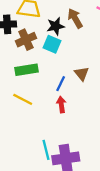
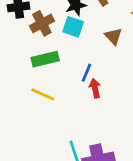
brown triangle: (82, 74) -> (113, 36), moved
red arrow: (61, 105) -> (95, 88), moved

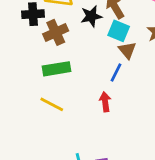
cyan square: (73, 27) -> (119, 31), moved
blue line: (86, 73) -> (116, 72), moved

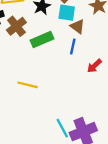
green rectangle: (56, 69) -> (42, 40), moved
red arrow: (105, 102) -> (94, 66), moved, turned -112

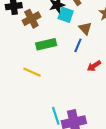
cyan square: (67, 13) -> (66, 15), moved
green rectangle: (42, 40) -> (46, 44), moved

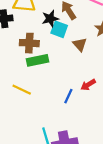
brown cross: (31, 19) -> (29, 43), moved, turned 30
blue line: (78, 45) -> (68, 96), moved

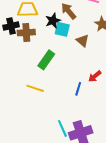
brown cross: (29, 43) -> (26, 33), moved
green rectangle: (38, 60) -> (46, 60), turned -36

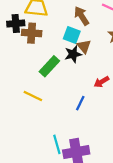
black star: (53, 21) -> (73, 54), moved
brown triangle: (83, 41) -> (84, 46), moved
red arrow: (95, 76) -> (102, 82), moved

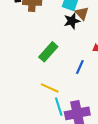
green rectangle: (49, 66) -> (48, 52), moved
yellow line: (33, 96) -> (50, 88), moved

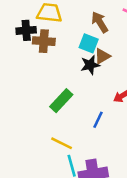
brown triangle: (82, 13) -> (102, 56), turned 40

